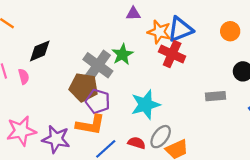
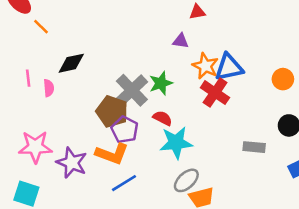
red semicircle: (137, 143) -> (163, 118), moved

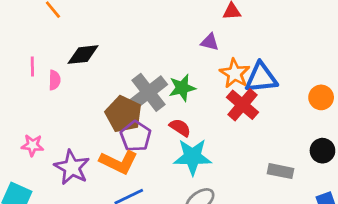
pink star: (35, 147) -> (32, 145), size x0.6

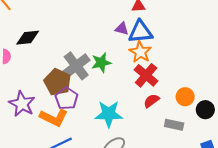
blue triangle: (261, 78) -> (140, 32), moved
orange circle: (321, 97) -> (185, 97), moved
red semicircle: (180, 128) -> (151, 101), moved, turned -70
purple star: (72, 167) -> (22, 104), moved

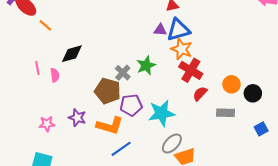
gray cross: (76, 66) -> (123, 73), size x0.6
purple pentagon: (67, 98) -> (131, 105), moved, turned -30
purple star: (22, 104) -> (77, 118), size x0.7

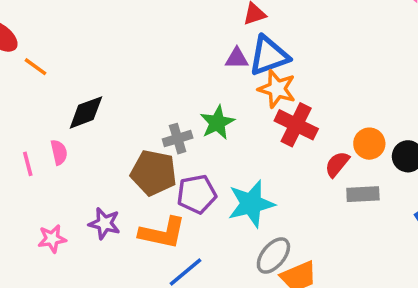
pink line: (37, 68) -> (28, 164), moved
gray cross: (123, 73) -> (178, 139), turned 35
red semicircle: (200, 94) -> (337, 164), moved

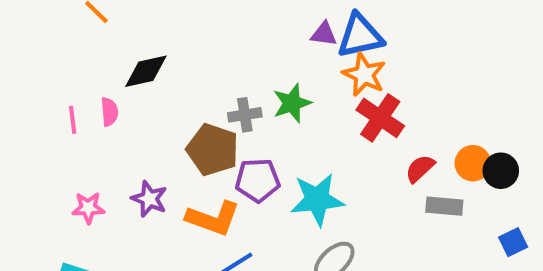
orange circle: (369, 144) -> (473, 163), moved

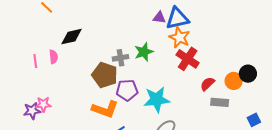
black circle: (501, 171) -> (248, 74), moved
purple star: (149, 199) -> (32, 111), moved, turned -30

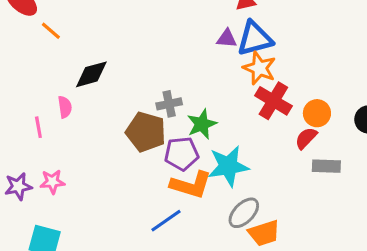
green star: (144, 52) -> (202, 124), moved
pink line: (35, 61) -> (38, 127), moved
orange circle: (234, 81) -> (317, 113), moved
orange L-shape: (105, 109) -> (191, 185), moved
purple star: (32, 111) -> (18, 186), moved

